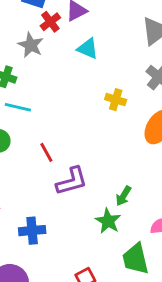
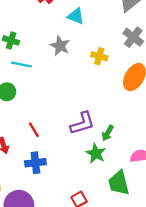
gray star: (31, 45) -> (60, 46), moved
red line: (46, 152) -> (34, 130), moved
purple L-shape: (72, 181) -> (82, 123), moved

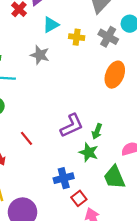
cyan triangle: (76, 16) -> (51, 25), turned -42
yellow cross: (99, 56) -> (77, 37), moved
blue cross: (35, 163) -> (64, 178), moved

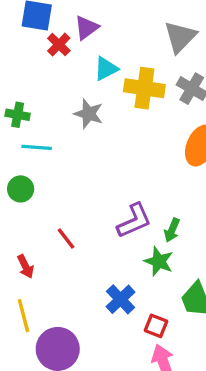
yellow cross: (77, 37) -> (144, 88), size x1.6
blue cross: (64, 178) -> (121, 299), turned -30
red square: (79, 198) -> (156, 326), moved, turned -32

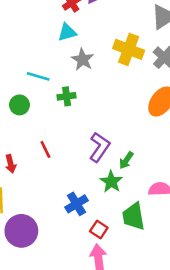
cyan triangle: (106, 69) -> (67, 32), moved
green cross: (18, 115) -> (67, 96), moved, turned -30
purple L-shape: (134, 221) -> (99, 147), turned -44

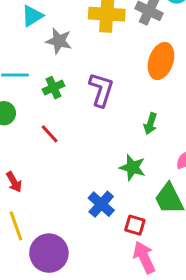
purple L-shape: (99, 147) -> (101, 90), moved
red line: (45, 149) -> (50, 134), moved
green arrow: (126, 160) -> (150, 124), moved

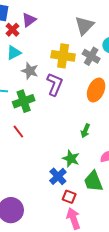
green cross: (53, 88) -> (24, 101), size x1.5
purple L-shape: (101, 90) -> (55, 84), moved
blue cross: (101, 204) -> (58, 176), moved

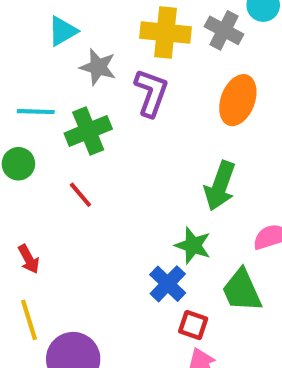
green arrow: (85, 131) -> (220, 186), size x1.6

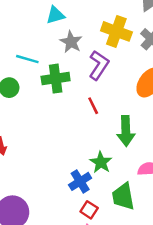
green arrow: (220, 186) -> (126, 131), turned -36
red line: (80, 195) -> (93, 106), moved

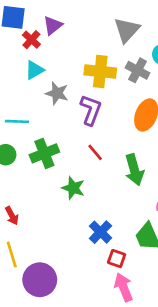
green cross: (56, 79) -> (44, 153), moved
green star: (101, 162) -> (73, 188), moved

